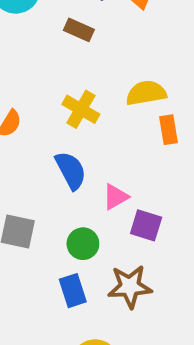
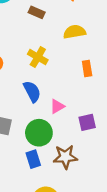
yellow semicircle: (146, 93) -> (74, 32), moved
purple square: (146, 225) -> (87, 122), moved, turned -30
green circle: (83, 244) -> (39, 133), size x1.5

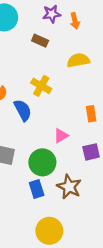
orange rectangle: (87, 69) -> (91, 114), moved
blue semicircle: (32, 91) -> (23, 110), moved
brown star: (65, 157) -> (69, 187), turned 30

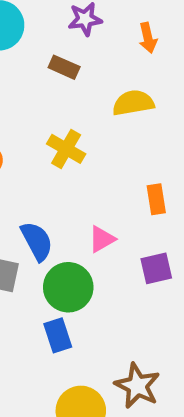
orange arrow: (75, 21) -> (148, 38), moved
blue semicircle: (23, 110) -> (37, 241), moved
brown star: (69, 187) -> (137, 386), moved

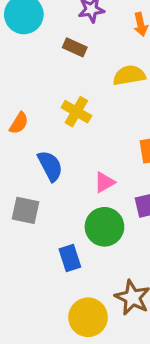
blue semicircle: (37, 241) -> (50, 166), moved
green circle: (68, 287) -> (104, 227), moved

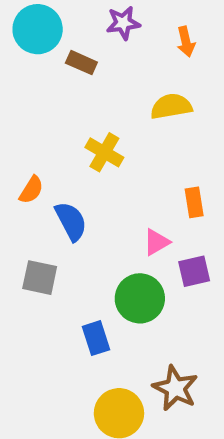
brown rectangle: (75, 47) -> (81, 63), moved
orange semicircle: (19, 123) -> (31, 190), moved
pink triangle: (104, 182) -> (157, 242), moved

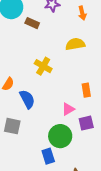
blue rectangle: (96, 338) -> (48, 156), moved

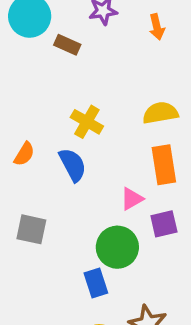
yellow semicircle: (75, 44) -> (160, 113), moved
orange rectangle: (86, 90) -> (164, 165), size x1.5
blue semicircle: (27, 99) -> (73, 165), moved

